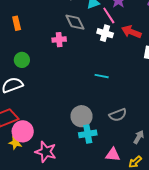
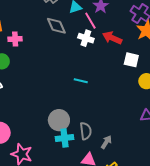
pink cross: (59, 40) -> (15, 39), moved
gray semicircle: (118, 115) -> (86, 131), moved, turned -78
gray arrow: (139, 137) -> (106, 142), moved

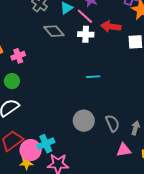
cyan cross: (64, 138) -> (46, 144), moved

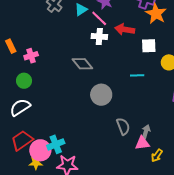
gray diamond: (54, 31) -> (82, 64), moved
cyan line: (93, 77) -> (137, 75), moved
gray circle: (84, 121) -> (101, 95), moved
pink triangle: (124, 150) -> (142, 143), moved

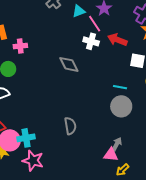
gray circle: (101, 95) -> (121, 106), moved
gray semicircle: (123, 126) -> (70, 126), moved

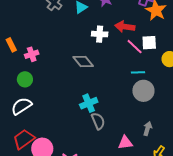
pink line: (95, 24) -> (135, 47), moved
cyan cross: (26, 138) -> (89, 103), moved
pink triangle: (111, 155) -> (125, 143), moved

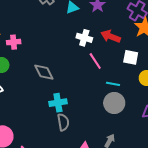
pink line: (135, 47) -> (95, 61), moved
gray diamond: (83, 62) -> (44, 72), moved

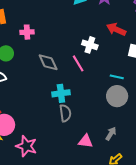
white cross: (84, 38) -> (90, 45), moved
pink cross: (14, 42) -> (27, 32), moved
pink line: (95, 61) -> (78, 63), moved

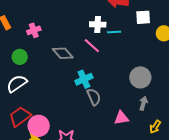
cyan line: (117, 77) -> (114, 32), moved
gray circle: (117, 96) -> (140, 77), moved

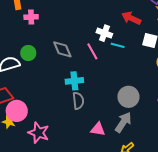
pink cross: (34, 30) -> (31, 17), moved
green circle: (20, 57) -> (28, 53), moved
gray arrow: (143, 103) -> (123, 122), size x1.5

